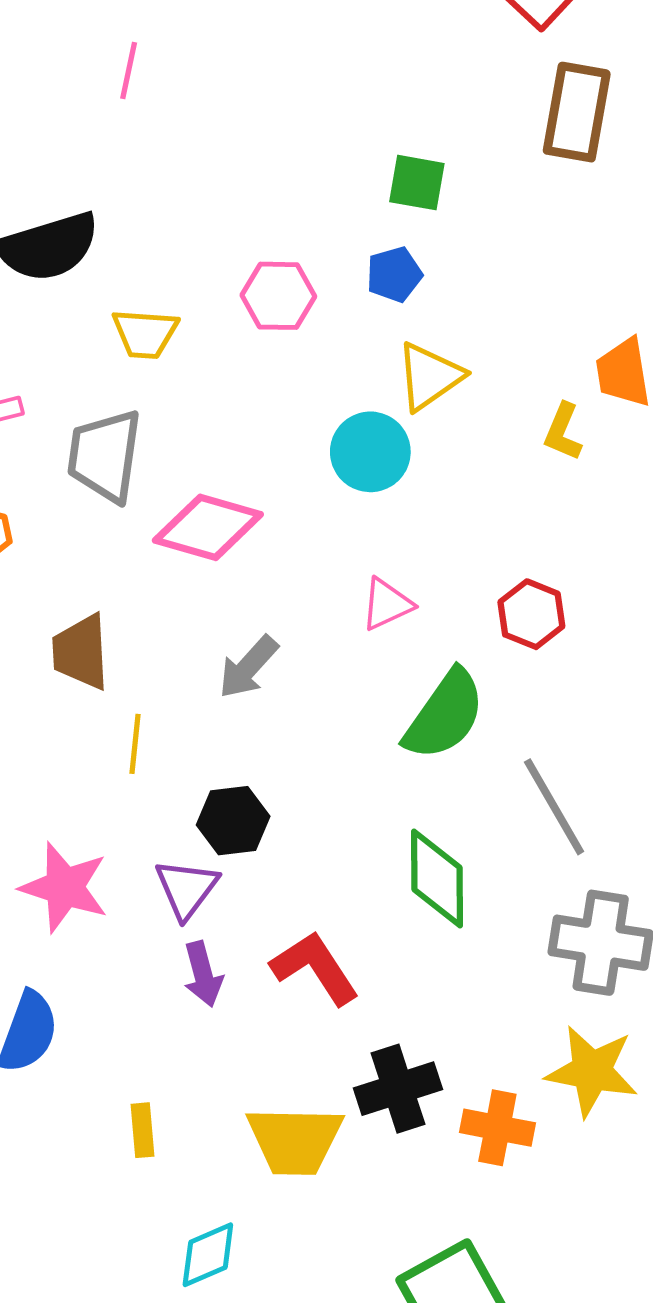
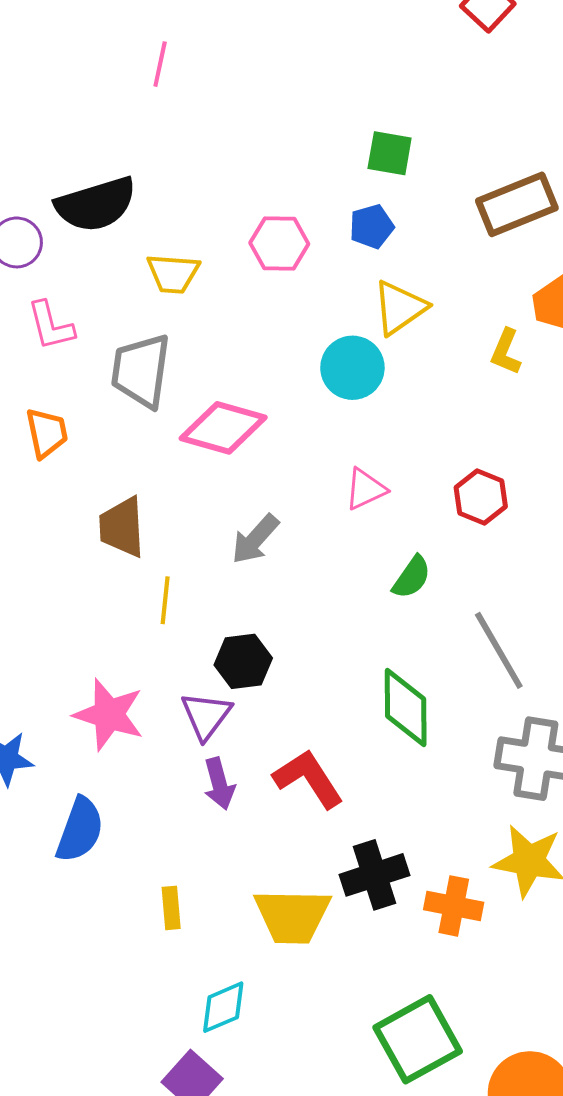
brown rectangle: (577, 112) -> (517, 204), moved, turned 58
green semicircle: (445, 715) -> (412, 577), size x0.6

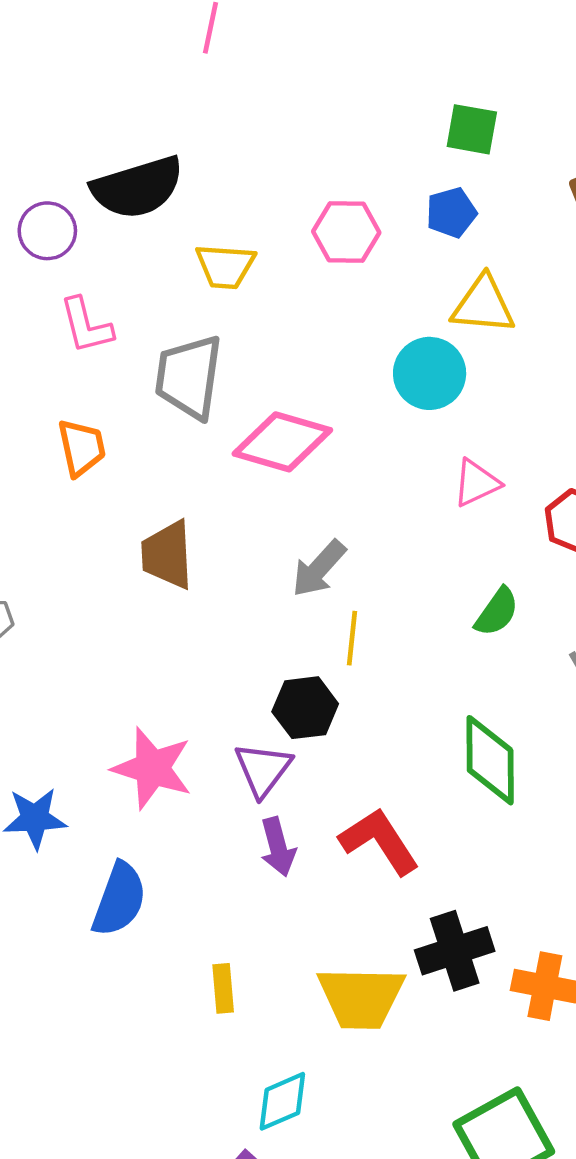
yellow triangle: (400, 308) -> (483, 305), turned 40
pink triangle: (366, 489) -> (476, 483), moved
yellow line: (165, 600) -> (352, 638), moved

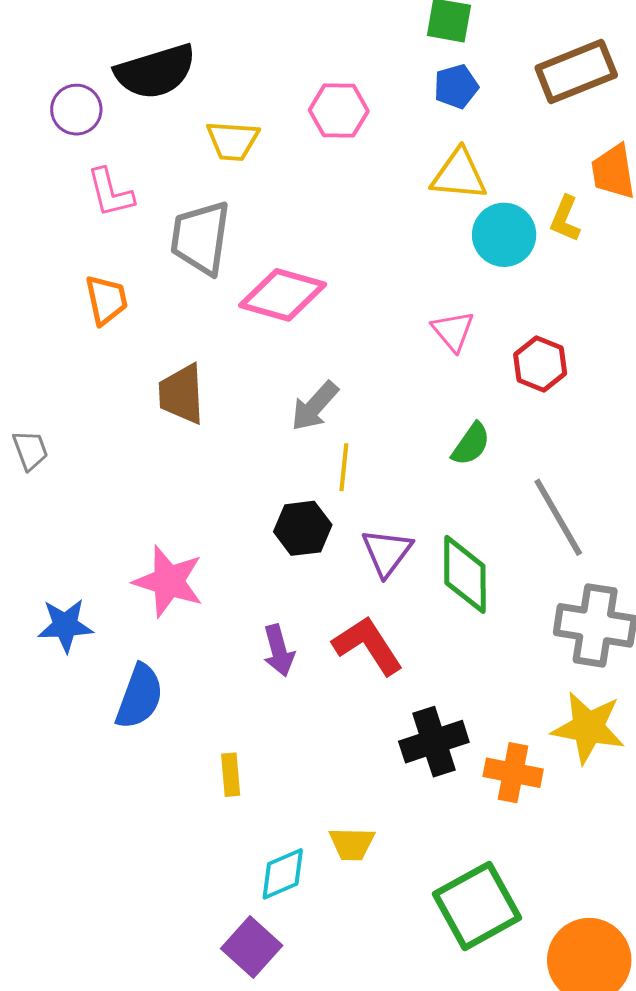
blue pentagon: (451, 213) -> (456, 87), moved
cyan circle: (430, 373) -> (504, 235), moved
pink triangle: (476, 483) -> (453, 331), turned -45
purple triangle: (263, 769) -> (387, 552), moved
yellow trapezoid: (361, 997) -> (352, 844), moved, size x0.6

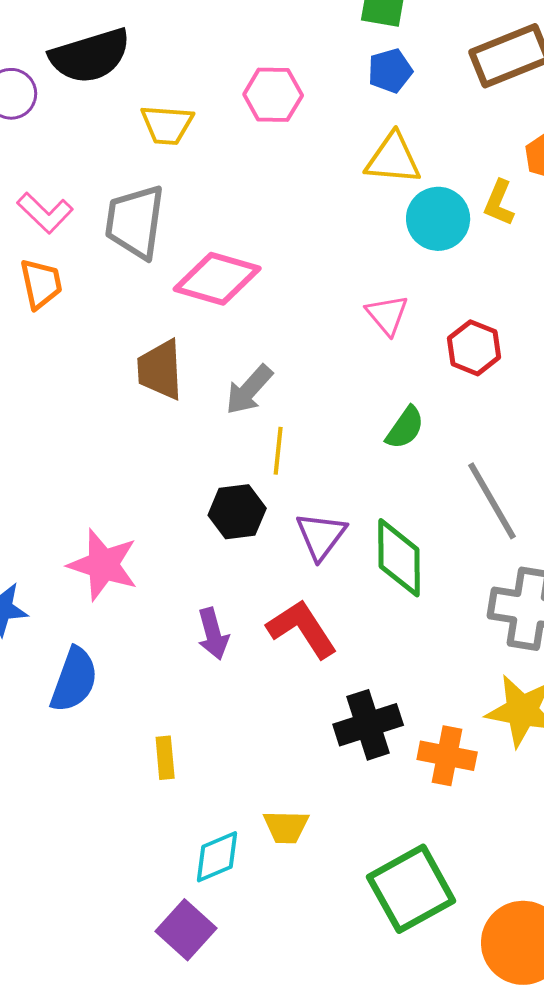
pink L-shape: (110, 193) -> (45, 213), moved, turned -32
brown trapezoid: (182, 394) -> (160, 370), moved

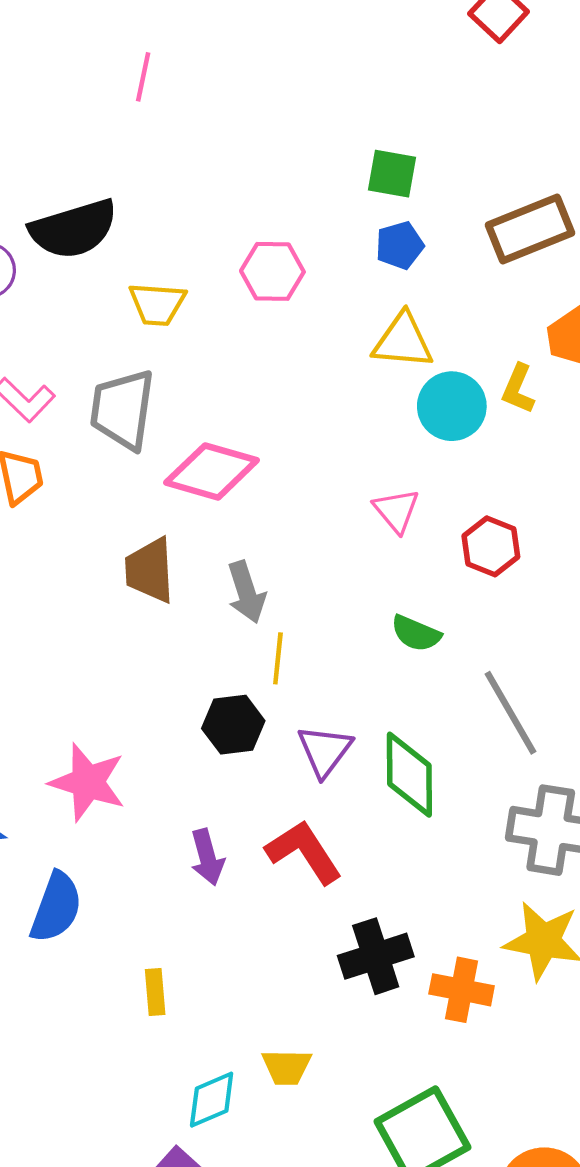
gray arrow: (249, 390) -> (246, 592), turned -60
green semicircle: (405, 428) -> (416, 633), turned 78

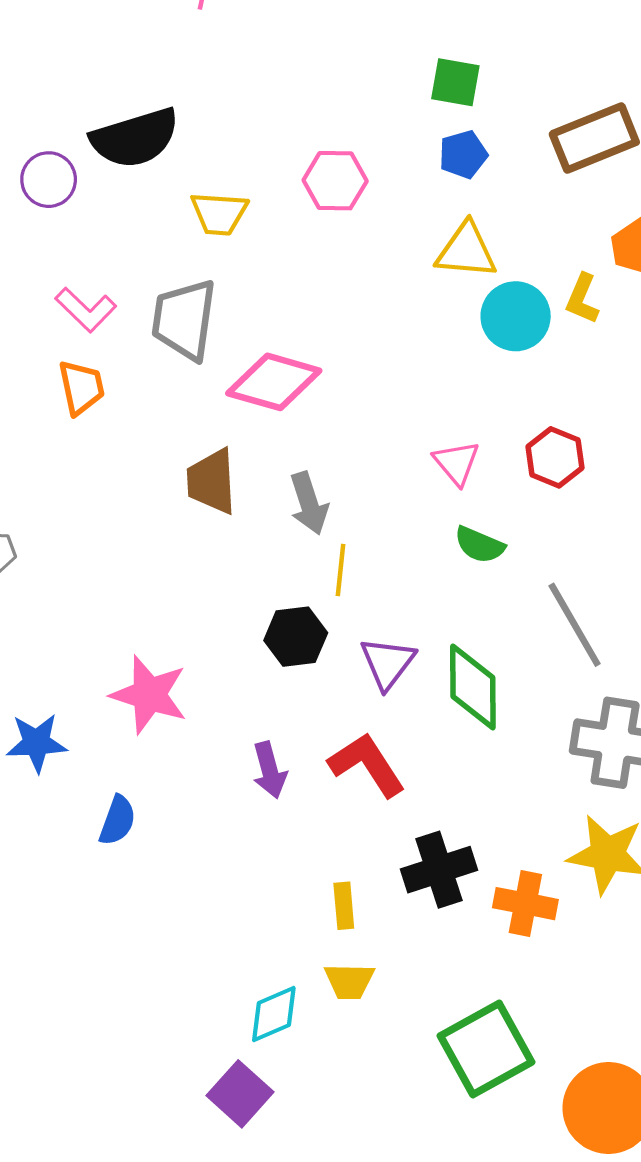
pink triangle: (396, 511) -> (456, 463), moved
blue semicircle: (56, 907) -> (117, 820), size x0.7
yellow rectangle: (155, 992) -> (344, 906), moved

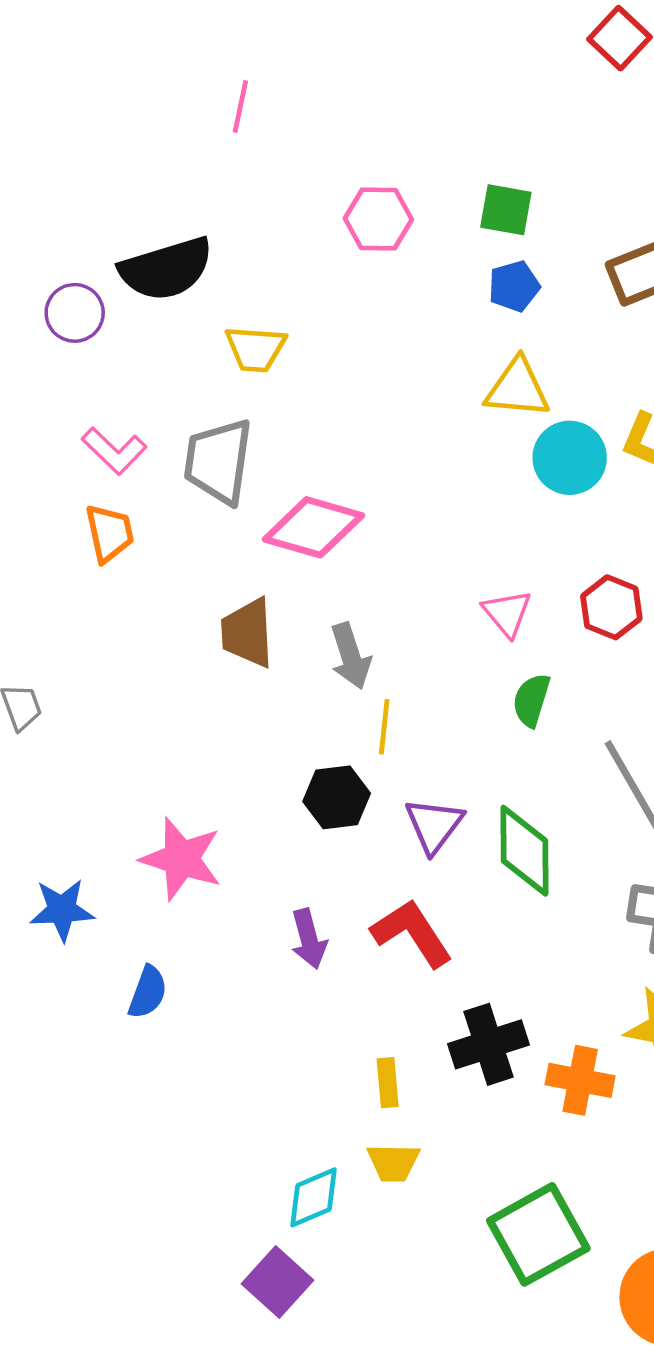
pink hexagon: (335, 181) -> (378, 219), moved
green semicircle: (479, 545) -> (531, 700), turned 84

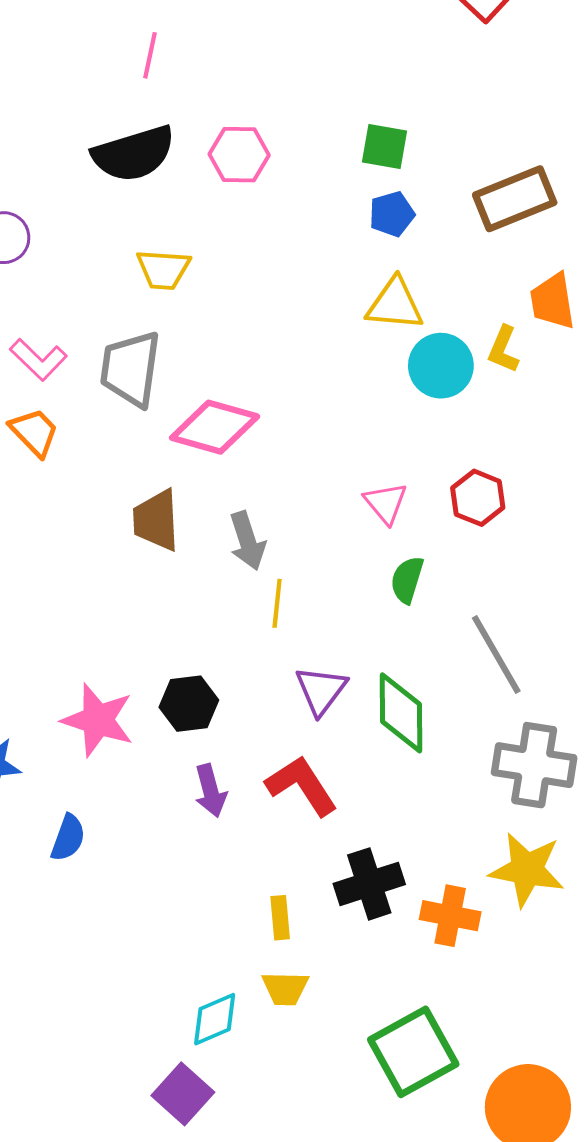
pink hexagon: (378, 219) -> (239, 155), moved
black semicircle: (166, 269) -> (134, 154), moved
orange trapezoid: (109, 533) -> (34, 432), turned -32
black hexagon: (337, 797) -> (189, 704), moved

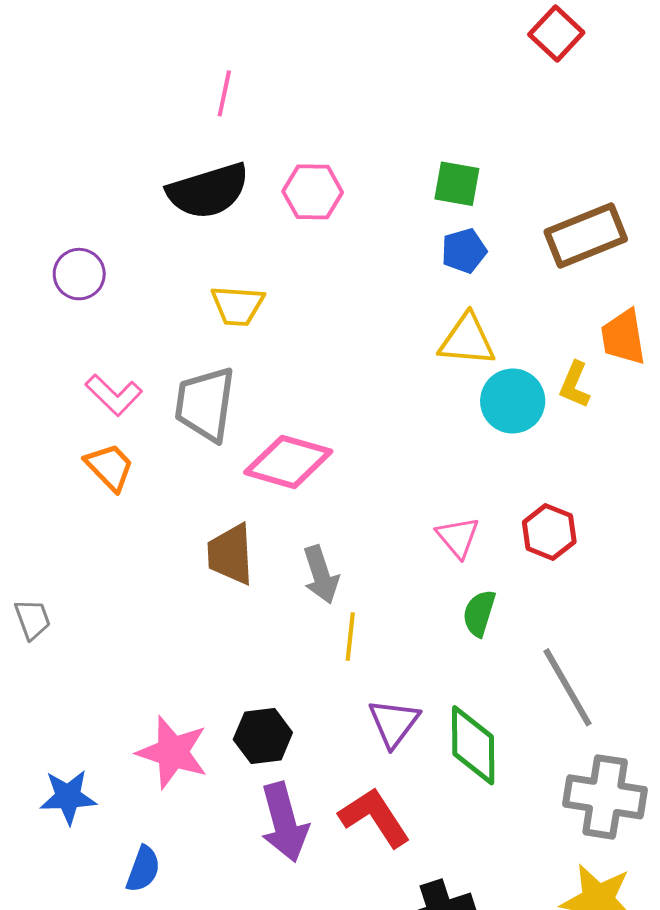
purple arrow: (210, 791) -> (284, 822), size x1.5

